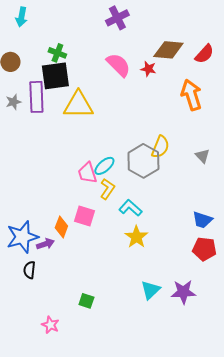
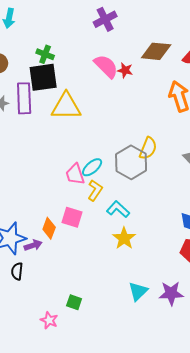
red star: (148, 69) -> (125, 70), moved
pink star: (50, 325) -> (49, 320), moved

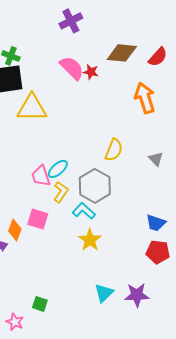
gray hexagon: (131, 162) -> (95, 186), moved

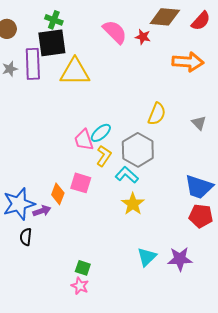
red star: (91, 72) -> (143, 37), moved
orange arrow: (145, 98) -> (188, 62), turned 112
blue trapezoid: (156, 223) -> (199, 187), size x1.4
pink star: (15, 322) -> (80, 286), moved

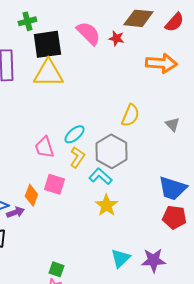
green cross: (54, 20) -> (27, 21), turned -36
black square: (52, 43) -> (47, 44), moved
pink trapezoid: (84, 140) -> (44, 147), moved

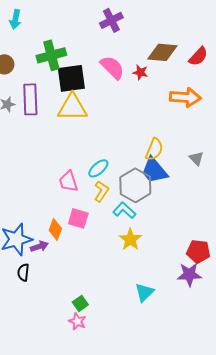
green cross: (27, 21) -> (51, 55), size x1.6
blue trapezoid: (172, 188) -> (154, 170), moved, turned 32
purple star: (153, 260) -> (189, 274), moved
green square: (56, 269) -> (80, 303), turned 35

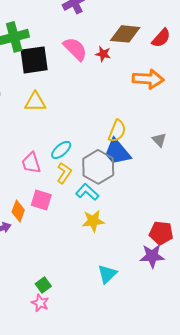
yellow triangle: (72, 107) -> (35, 102), moved, size x0.7
yellow star: (130, 239) -> (93, 221), turned 30

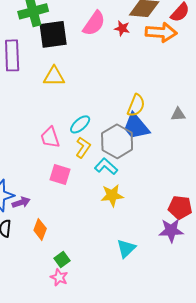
pink semicircle: (75, 49) -> (94, 23), turned 80
orange arrow: (148, 79) -> (161, 32), moved
gray triangle: (159, 140) -> (178, 114), turned -49
orange diamond: (18, 211) -> (40, 229), moved

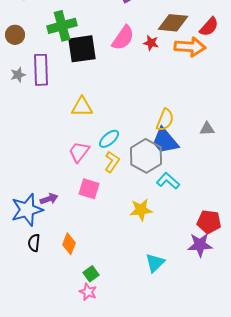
yellow triangle: (54, 76) -> (82, 107), moved
pink trapezoid: (50, 137) -> (79, 152), turned 55
cyan L-shape: (106, 166) -> (168, 181), moved
purple arrow: (21, 202) -> (49, 199), moved

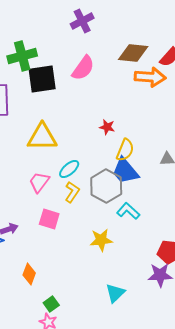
red star: (151, 43) -> (107, 127), moved
yellow triangle: (82, 107) -> (42, 137), size x1.4

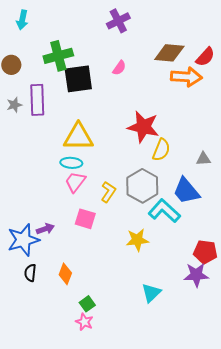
pink semicircle: (83, 68) -> (119, 68), size x0.6
red star: (107, 127) -> (143, 127), size x2.0
cyan ellipse: (69, 169) -> (71, 163), moved, turned 45
blue trapezoid: (125, 171) -> (186, 191), moved
cyan L-shape: (128, 211) -> (164, 211), size x1.4

